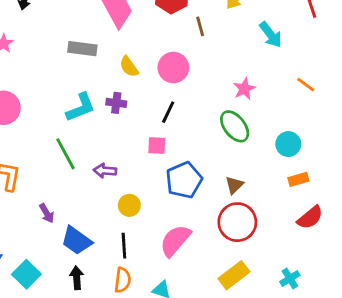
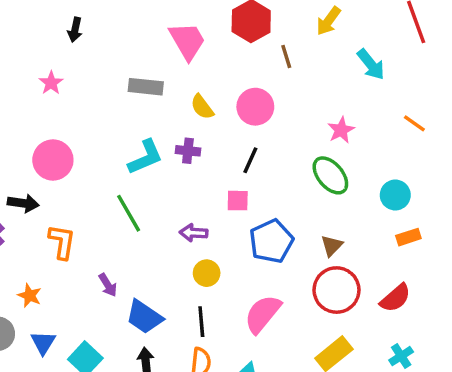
purple arrow: (105, 171) -> (194, 233), moved
red semicircle: (310, 217) -> (395, 298), moved

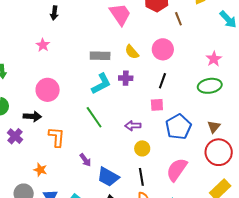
gray rectangle: (146, 87) -> (100, 56), moved
green ellipse: (330, 175) -> (210, 86), turned -55

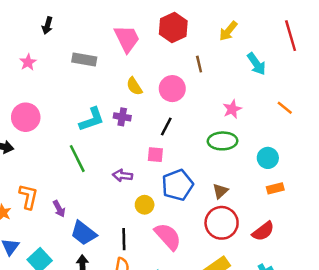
brown line: (178, 19) -> (199, 64), moved
gray rectangle: (100, 56) -> (84, 60), moved
orange L-shape: (57, 137) -> (28, 197), moved
yellow circle: (142, 148) -> (145, 205), moved
pink semicircle: (177, 170) -> (168, 236), turned 95

